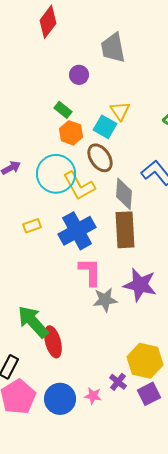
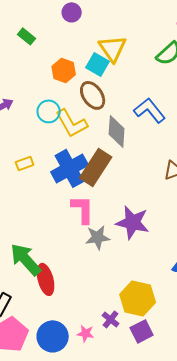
green rectangle: (63, 110) -> (27, 36), moved
yellow triangle: (120, 111) -> (113, 48), size x1.4
cyan circle: (56, 174) -> (49, 111), size x0.6
brown rectangle: (125, 230) -> (96, 167), moved, turned 36

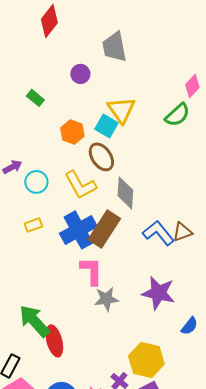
blue L-shape: (150, 110) -> (158, 233), moved
cyan circle: (49, 111) -> (36, 182), moved
purple star: (133, 222) -> (158, 293), moved

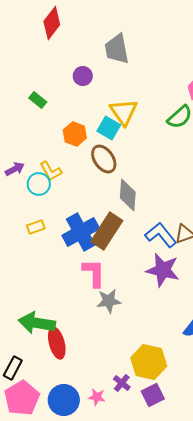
yellow L-shape: (80, 185) -> (51, 171), moved, size x0.7
purple star: (158, 293) -> (163, 270), moved
green arrow: (34, 321) -> (37, 323), turned -39

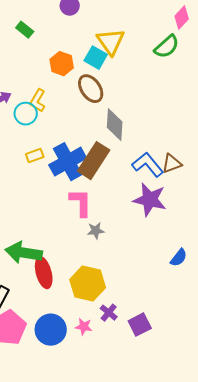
yellow L-shape: (51, 171) -> (38, 101), turned 60
yellow rectangle: (36, 227) -> (35, 156), moved
gray star: (109, 301) -> (96, 231), size x0.7
yellow hexagon: (149, 362) -> (88, 284), moved

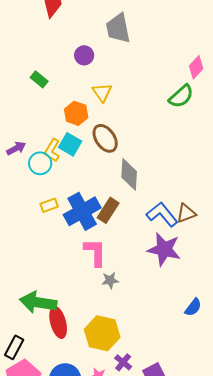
yellow triangle: (111, 42) -> (102, 92), moved, size x0.7
cyan square: (96, 58) -> (70, 144), moved
brown rectangle: (94, 161) -> (108, 210), size x0.7

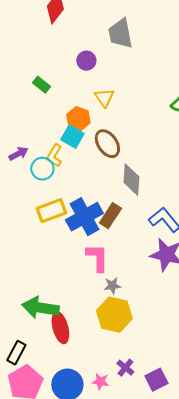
cyan square: (70, 144) -> (72, 137), moved
yellow rectangle: (49, 205) -> (51, 211), size x1.6
yellow hexagon: (102, 333) -> (114, 315), moved

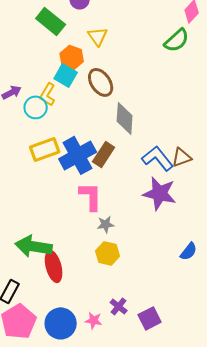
green rectangle: (41, 85) -> (51, 21), moved, size x1.6
yellow hexagon: (114, 315) -> (108, 253), size x0.7

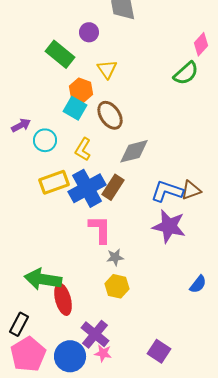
yellow L-shape: (48, 94) -> (83, 149), moved
gray diamond: (125, 118) -> (134, 151), turned 72
blue L-shape: (158, 158) -> (167, 191), turned -32
purple cross: (119, 306) -> (95, 334), moved, size x1.6
purple square: (150, 318) -> (159, 351), turned -30

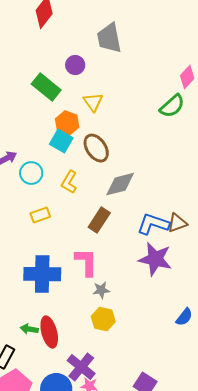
yellow rectangle: (54, 182) -> (40, 215), size x0.7
blue cross: (87, 188) -> (42, 274), moved, turned 30
green arrow: (43, 279) -> (29, 329), moved, size x0.5

